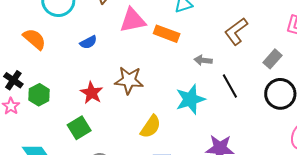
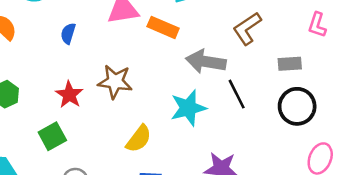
blue semicircle: (88, 42) -> (68, 33), turned 132
gray rectangle: (273, 59) -> (290, 64), turned 42
gray arrow: (203, 60) -> (206, 62), size x1.8

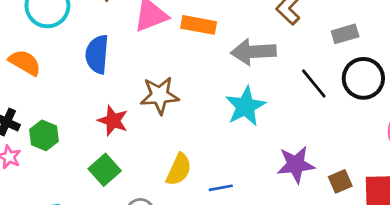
blue semicircle: (68, 33) -> (97, 54), size x1.6
black line: (237, 94) -> (314, 84), moved
yellow semicircle: (139, 139) -> (179, 169), moved

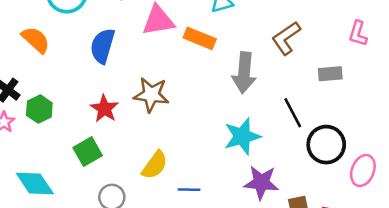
gray arrow: (253, 52) -> (244, 73), turned -93
black circle: (363, 78) -> (326, 145), moved
cyan star: (245, 106) -> (242, 136), moved

